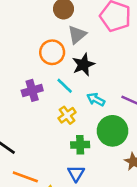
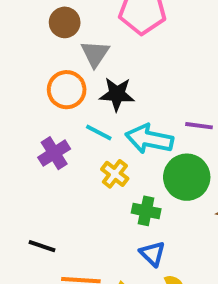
black star: (83, 65) -> (117, 94), turned -30
cyan arrow: (96, 99) -> (149, 139), size x1.6
green cross: (80, 145) -> (146, 211), turned 30

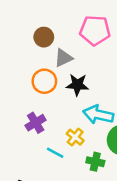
gray triangle: (95, 54) -> (63, 58), turned 30
cyan line: (99, 133) -> (55, 153), moved

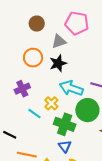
gray triangle: (63, 58) -> (59, 41), moved
black star: (77, 85) -> (58, 63), turned -30
green cross: (95, 162) -> (65, 124), size x1.5

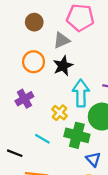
cyan arrow: (71, 88) -> (81, 93), turned 75
cyan line: (34, 114) -> (42, 139), moved
blue triangle: (65, 146) -> (93, 159), moved

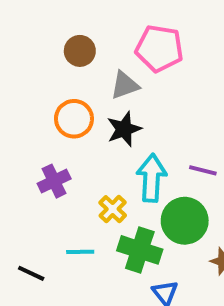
cyan line: (42, 139) -> (80, 252), turned -35

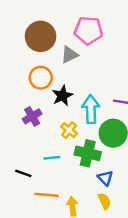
brown circle: (80, 51) -> (41, 36), size x1.6
black star: (124, 129) -> (62, 96), moved

